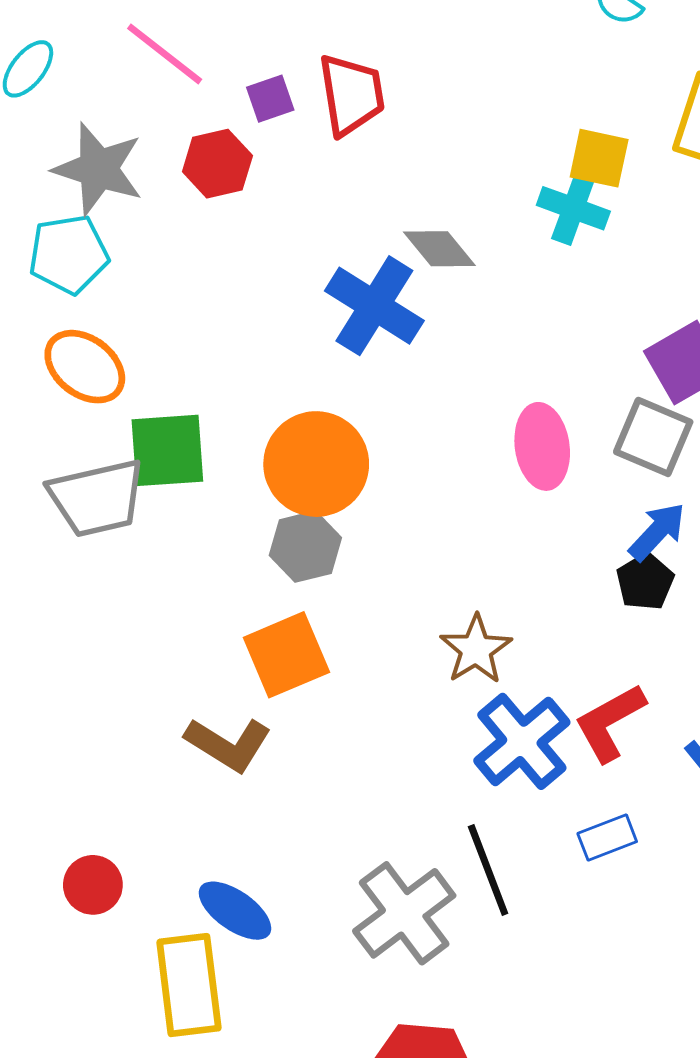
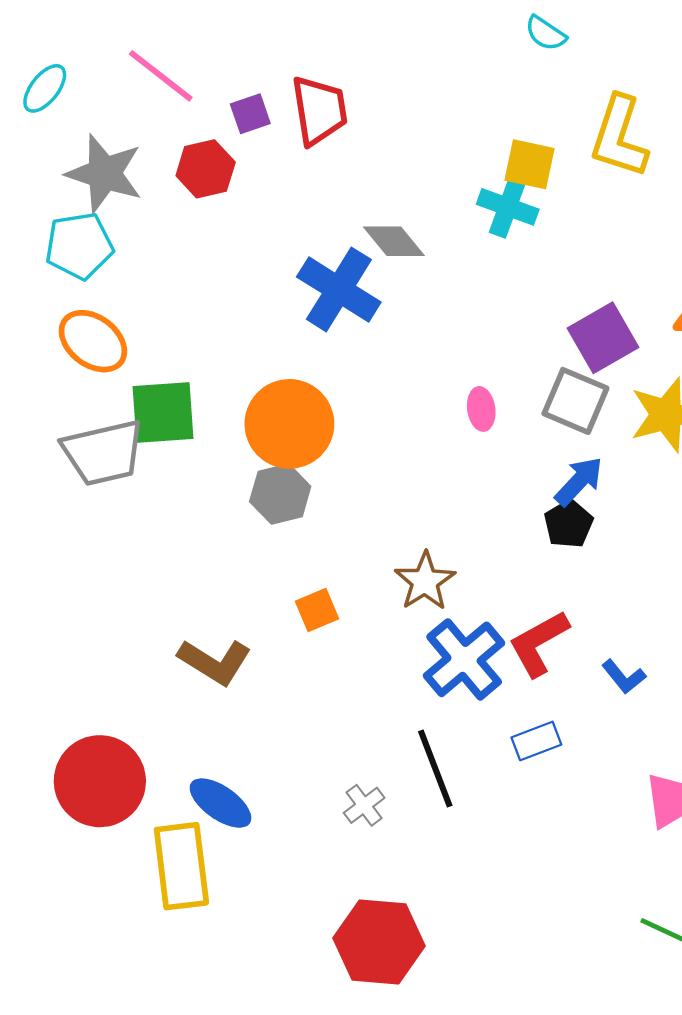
pink ellipse: (542, 446) -> (481, 409), size x0.6
orange square: (286, 655) -> (317, 610), moved, size x0.6
red circle: (93, 885) -> (100, 781), size x1.8
gray cross: (404, 913) -> (364, 805), size x0.5

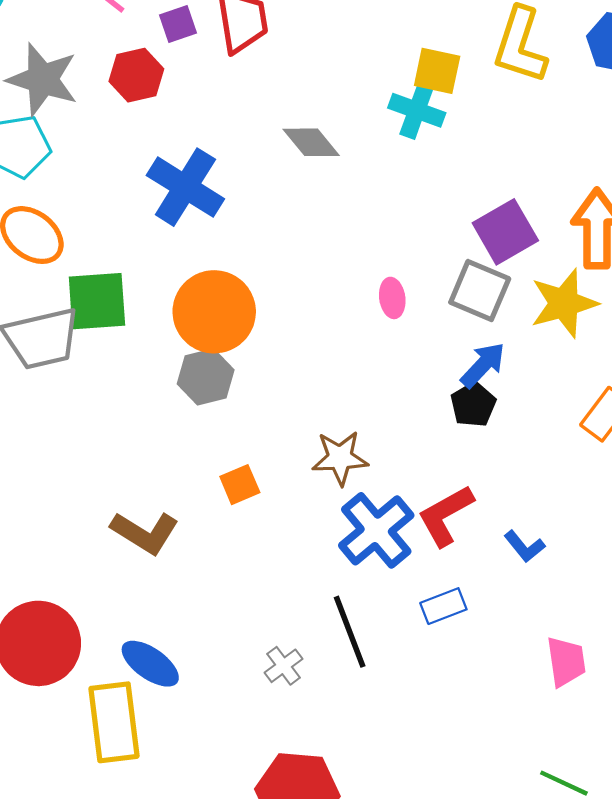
blue cross: (339, 289) -> (185, 187), moved
brown star: (425, 581) -> (340, 458), turned 30

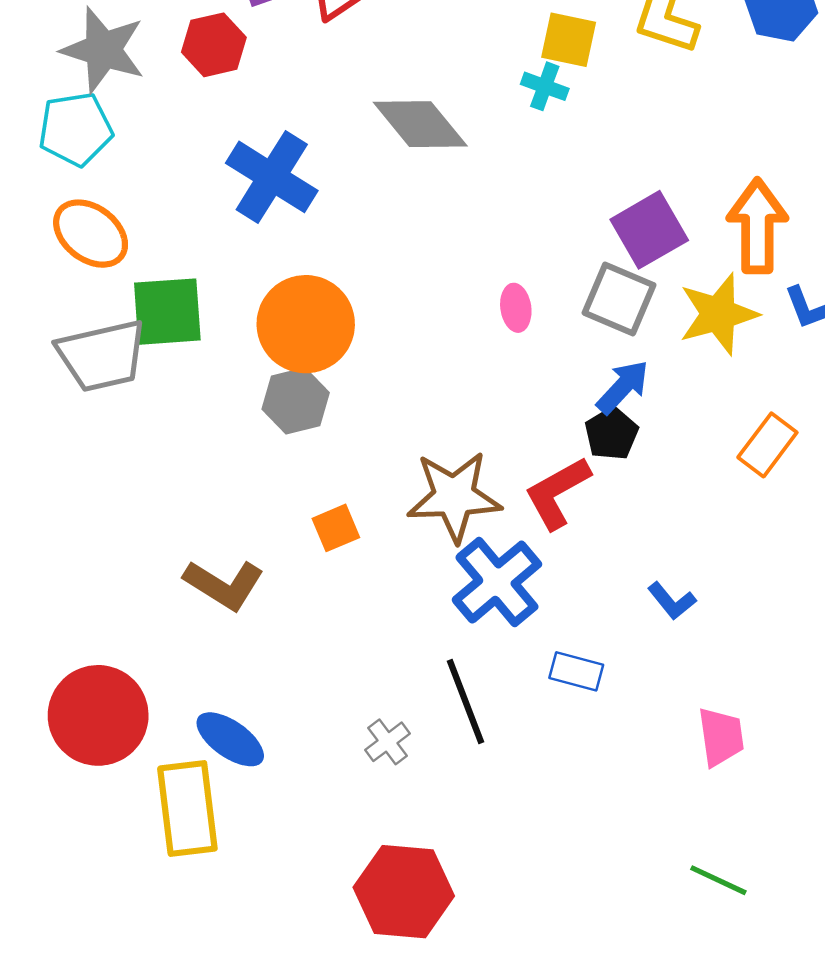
cyan cross: (417, 110) -> (545, 86), size x0.7
gray diamond: (311, 142) -> (420, 124), size x1.4
brown star: (340, 458) -> (454, 496), size x1.4
red L-shape: (446, 515) -> (557, 493), moved
blue rectangle: (443, 606) -> (576, 671), turned 36

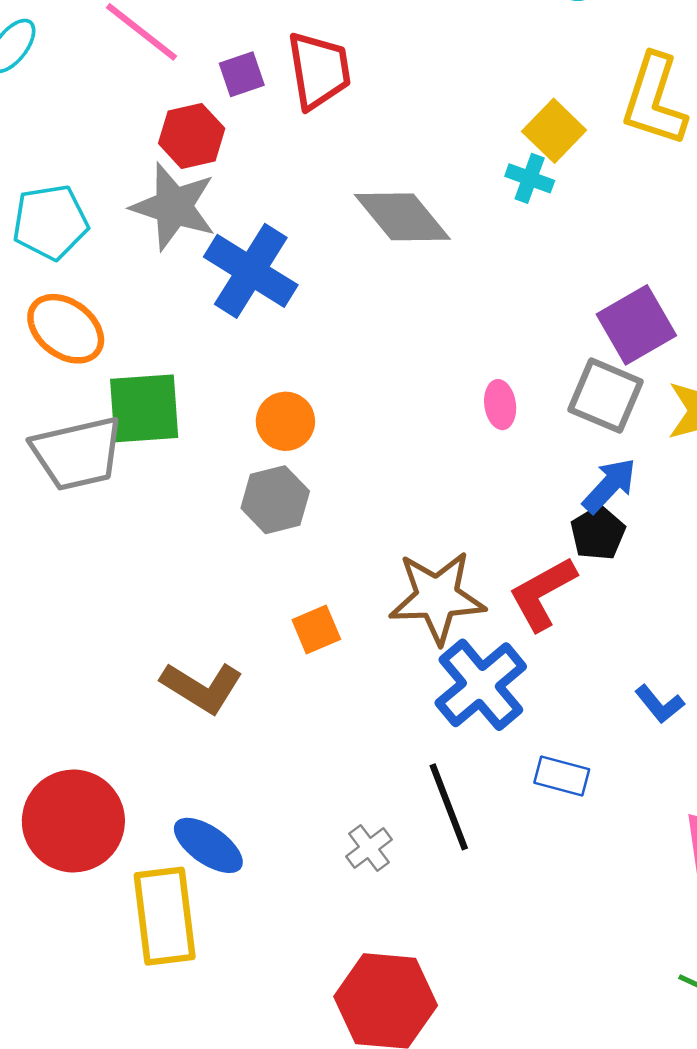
yellow square: (569, 40) -> (554, 131), turned 32
gray star: (103, 50) -> (174, 207), moved
orange circle: (306, 324) -> (285, 421), size x0.6

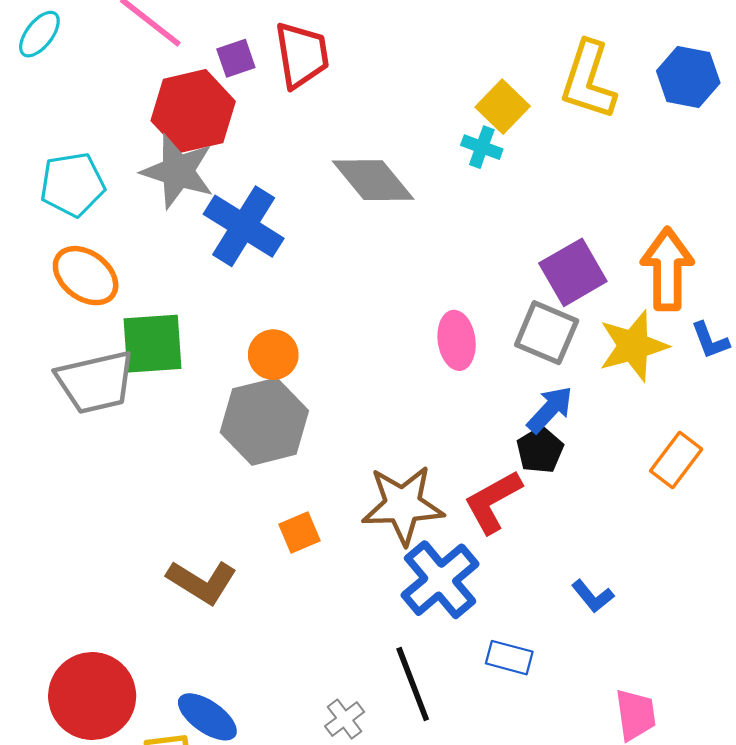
red hexagon: (192, 136) -> (193, 111), size x1.5
pink ellipse: (500, 405) -> (457, 340), size x1.4
gray hexagon: (275, 500) -> (264, 422), size x1.5

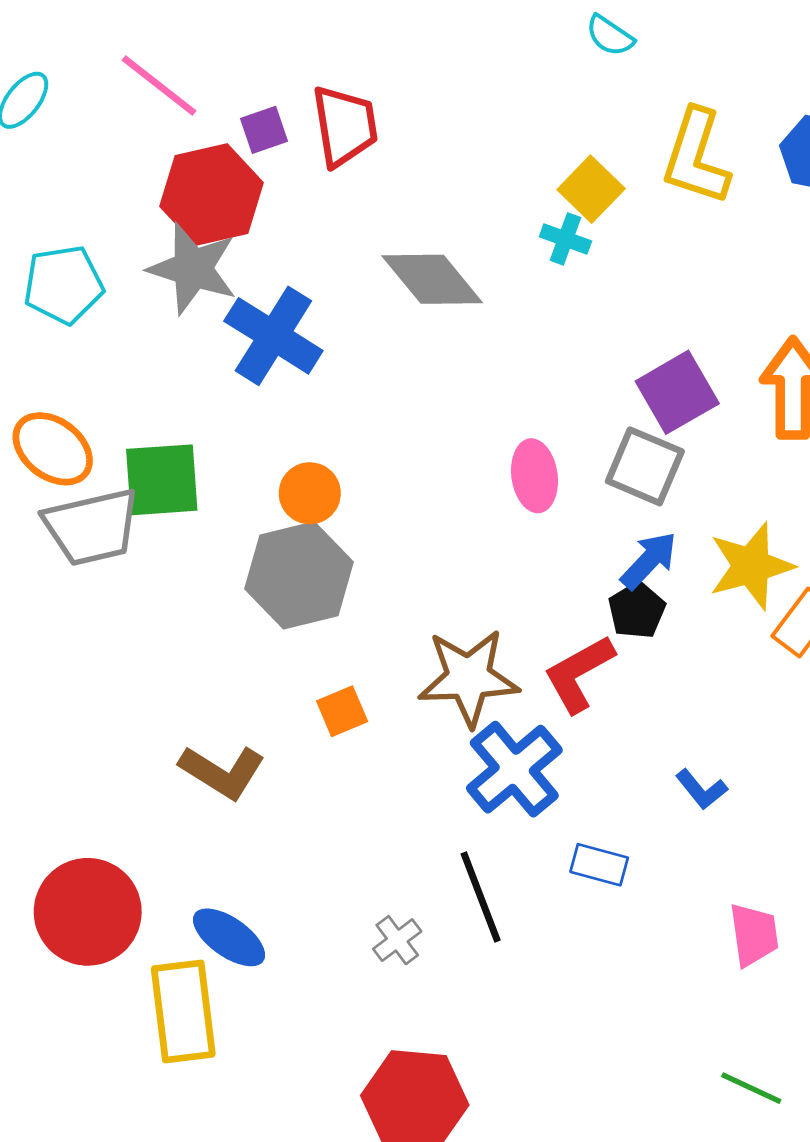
orange ellipse: (86, 276) -> (53, 449), moved
yellow star: (633, 346) -> (751, 566), moved

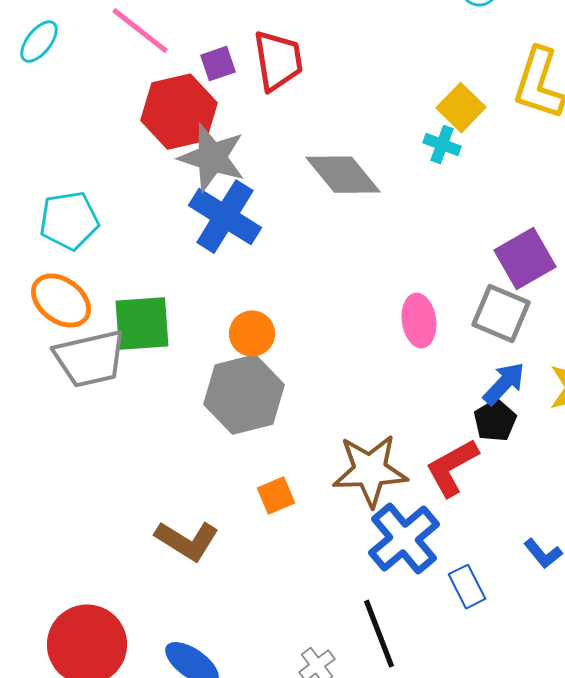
gray star: (193, 269) -> (212, 158), moved
cyan pentagon: (63, 285) -> (69, 221), moved
blue rectangle: (599, 865) -> (467, 587), moved, turned 48

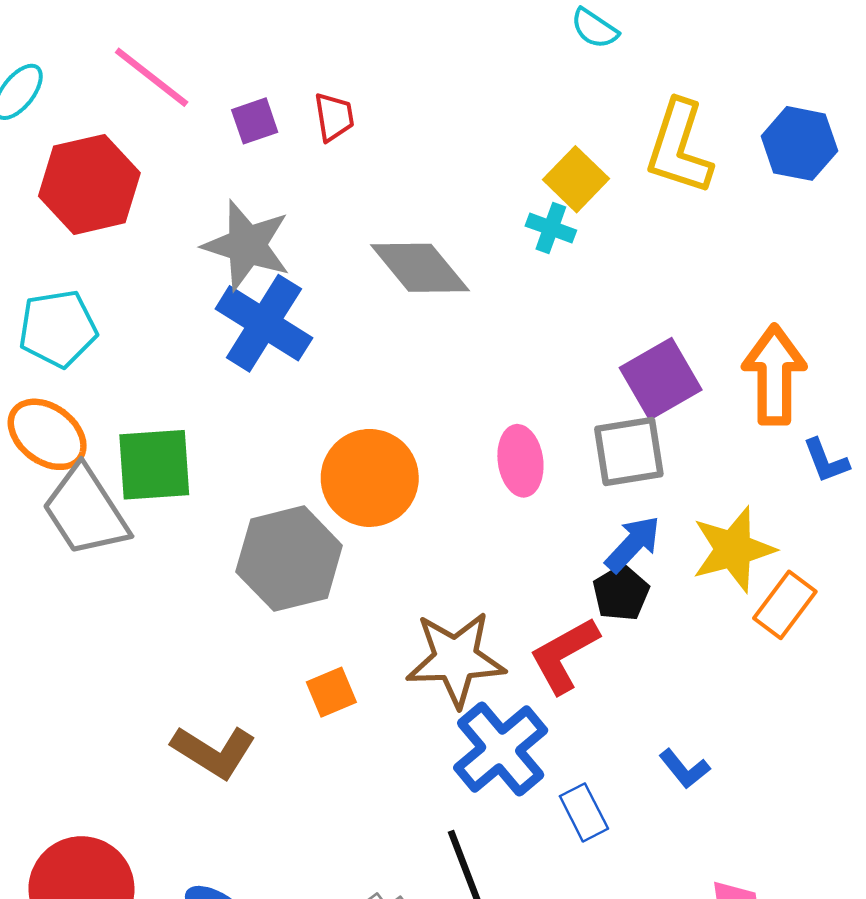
red trapezoid: (278, 61) -> (334, 117), size x0.6
red hexagon: (179, 112) -> (89, 184), moved
gray square: (501, 314) -> (629, 452), turned -32
orange circle: (252, 334) -> (370, 478), moved, size x1.6
gray trapezoid: (90, 359) -> (85, 511), turned 70

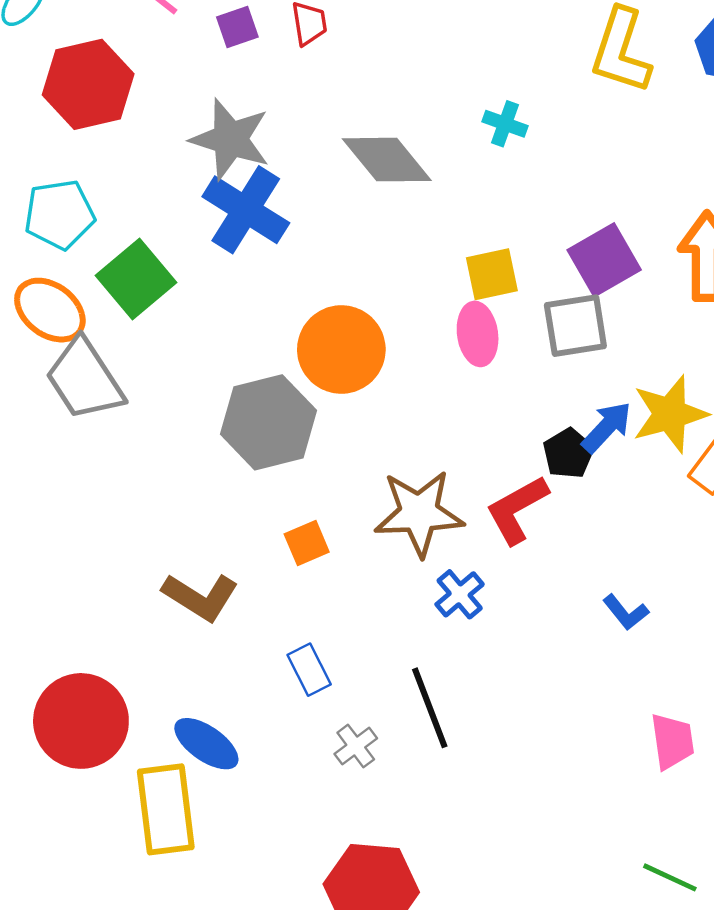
yellow square: (576, 179) -> (492, 274), moved, turned 34
green square: (154, 465) -> (136, 279), moved, turned -36
blue arrow: (633, 544) -> (607, 427), moved
blue cross: (501, 749) -> (460, 594), size x0.6
blue rectangle: (584, 812) -> (309, 670), moved

